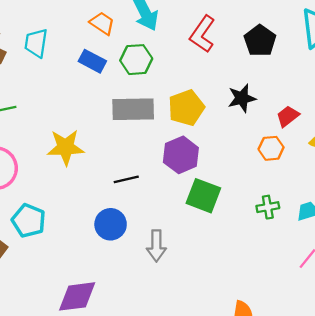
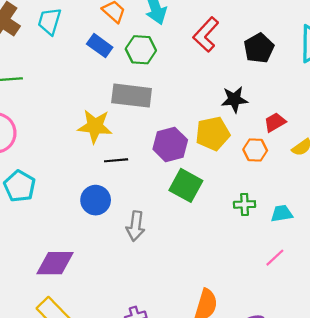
yellow pentagon: (186, 108) -> (213, 133), moved
yellow star: (66, 147) -> (95, 126), moved

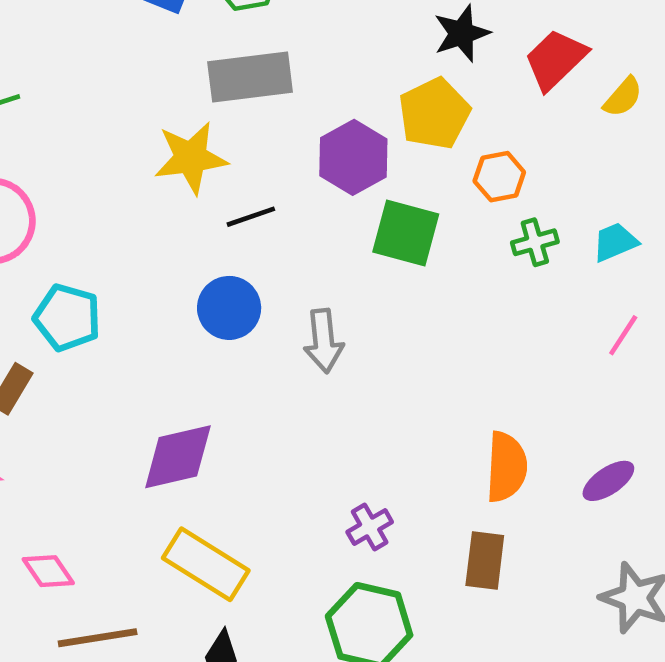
red trapezoid: (275, 122) -> (556, 59), size x1.4
orange hexagon: (255, 150) -> (499, 177), moved

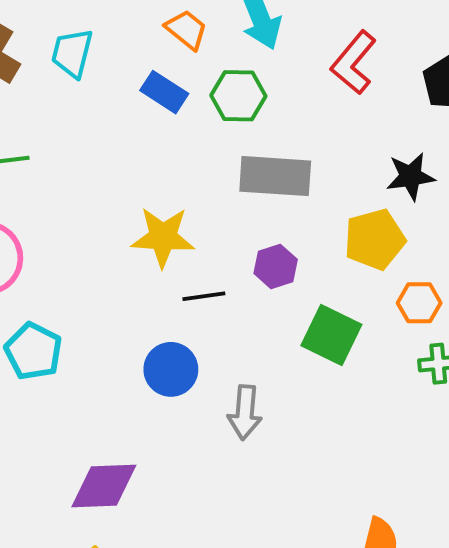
gray rectangle: (250, 77) -> (275, 176), moved
purple hexagon: (353, 157) -> (276, 266), moved, size x0.7

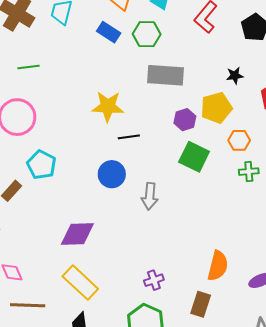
black star: (411, 176) -> (235, 76), size x0.7
purple hexagon: (276, 266) -> (185, 120), moved

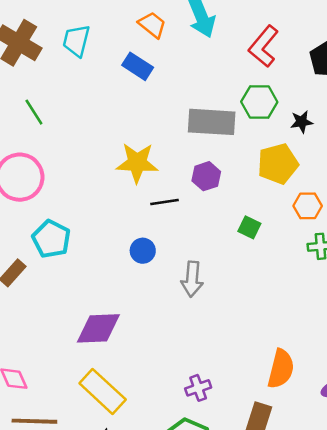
green hexagon: (147, 34) -> (259, 102), moved
green line: (29, 67) -> (34, 112), turned 65
purple hexagon: (185, 120) -> (206, 176), moved
green square: (194, 157) -> (249, 227), size x0.6
blue circle: (112, 174) -> (143, 251), size x0.7

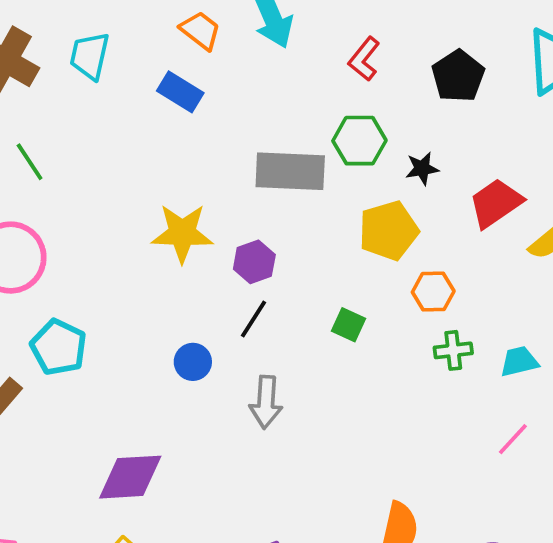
red L-shape: (264, 46) -> (364, 59), size x0.7
purple hexagon: (206, 176) -> (254, 262), moved
black line: (165, 202) -> (254, 319), moved, turned -48

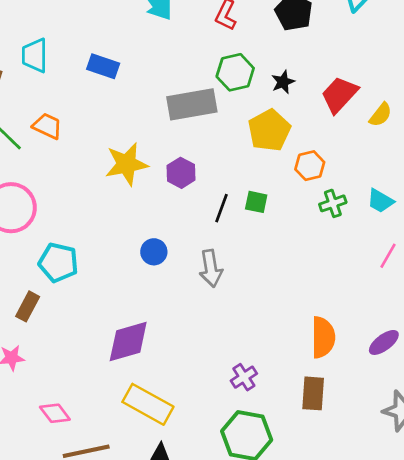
orange trapezoid: (200, 30) -> (47, 126), moved
black line: (254, 319) -> (221, 208), moved
cyan trapezoid: (519, 361) -> (380, 201), turned -124

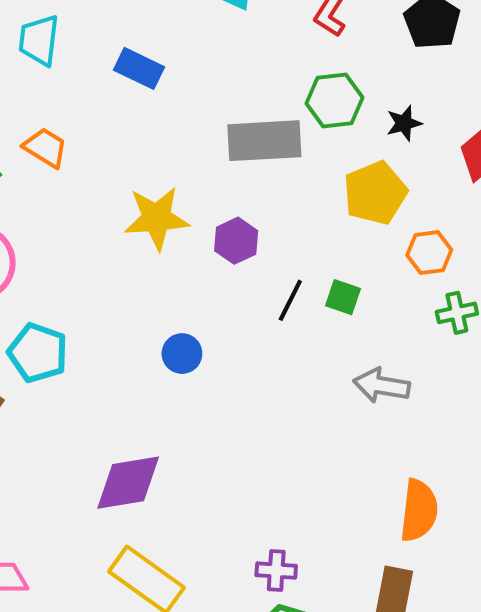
gray arrow: (211, 268) -> (382, 386), moved, turned 102
purple cross: (244, 377) -> (276, 571), moved, turned 30

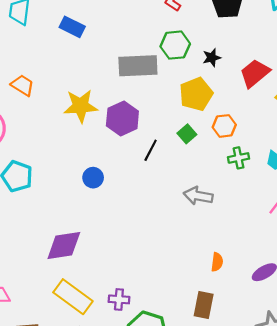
orange trapezoid: (45, 148) -> (23, 85), moved
purple hexagon: (236, 241) -> (122, 118), size x1.4
green square: (343, 297) -> (187, 134), moved, turned 30
orange semicircle: (419, 510) -> (217, 262), size x0.6
purple cross: (276, 571) -> (119, 299), moved

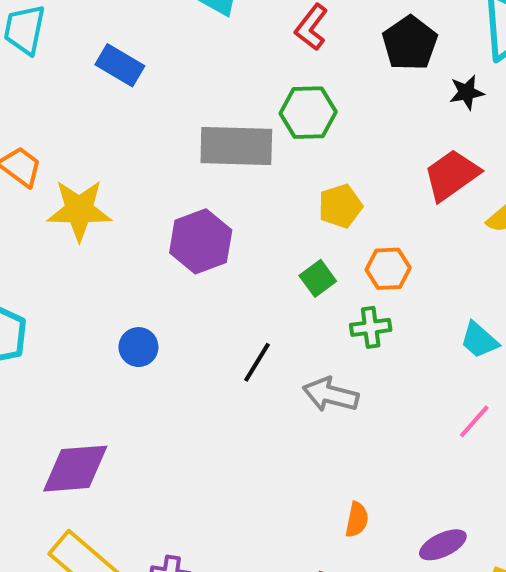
black star: (212, 58) -> (467, 92), moved
yellow pentagon: (196, 94) -> (340, 206), size x0.7
yellow star: (81, 106) -> (79, 210), moved
black line: (151, 150) -> (257, 362), moved
green cross: (238, 158) -> (371, 327), moved

